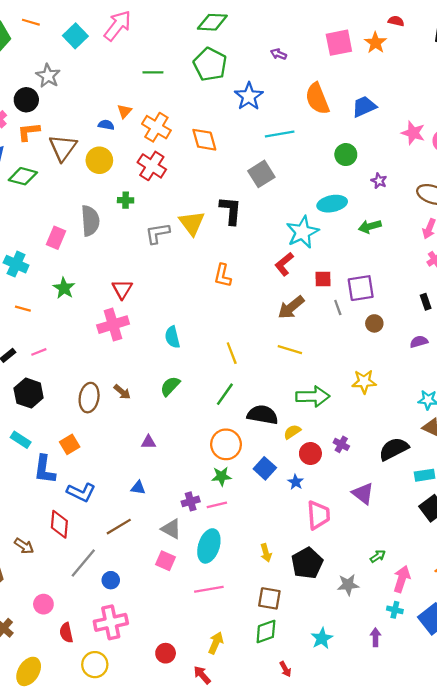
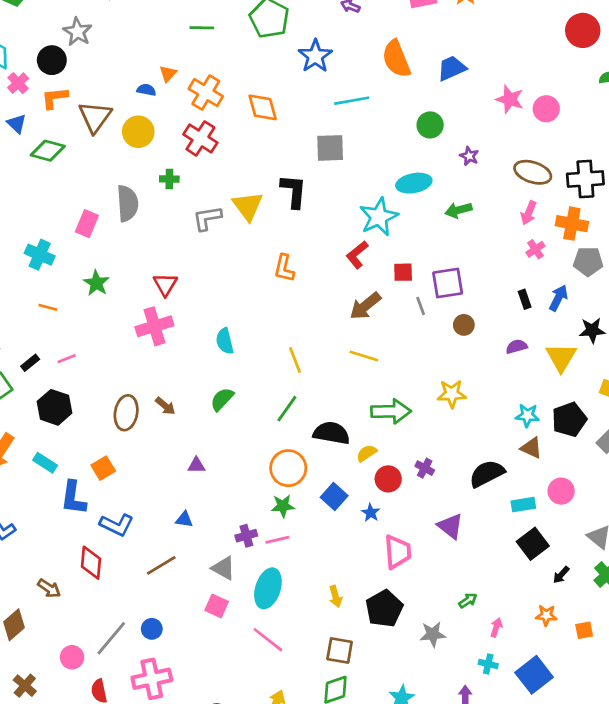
gray square: (261, 174) -> (330, 148), turned 30
gray line: (83, 563) -> (111, 638), moved
pink arrow: (402, 579) -> (496, 628), size x0.6
pink line: (209, 589) -> (268, 640), turned 48

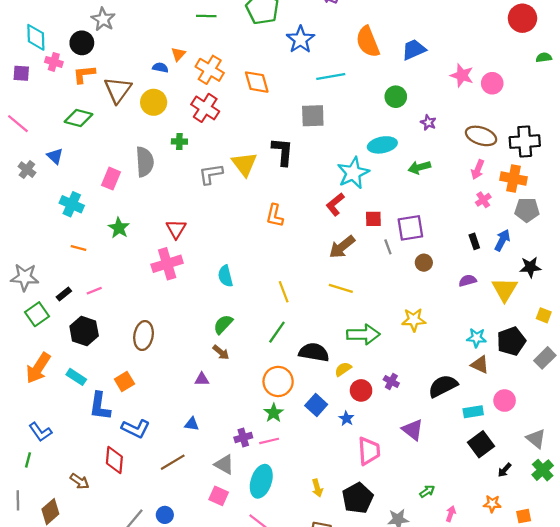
pink cross: (18, 83) -> (54, 62), turned -30
blue triangle: (17, 124) -> (55, 156), moved
brown arrow: (165, 406) -> (221, 352), moved
green star: (283, 506) -> (274, 413), turned -30

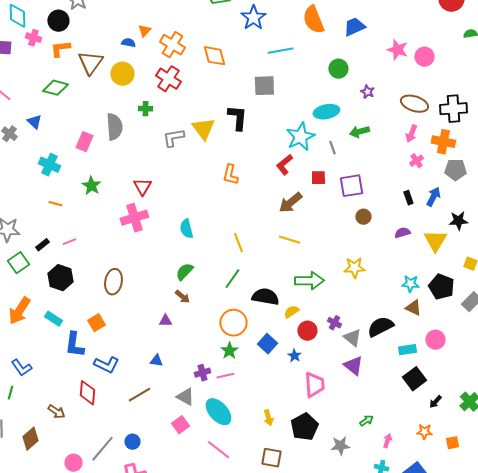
gray line: (388, 247) -> (332, 148), moved
black pentagon: (511, 341) -> (441, 287), turned -30
gray triangle: (536, 439) -> (352, 338), moved
cyan ellipse: (261, 481) -> (218, 412), turned -60
pink square: (219, 496) -> (180, 425), turned 30

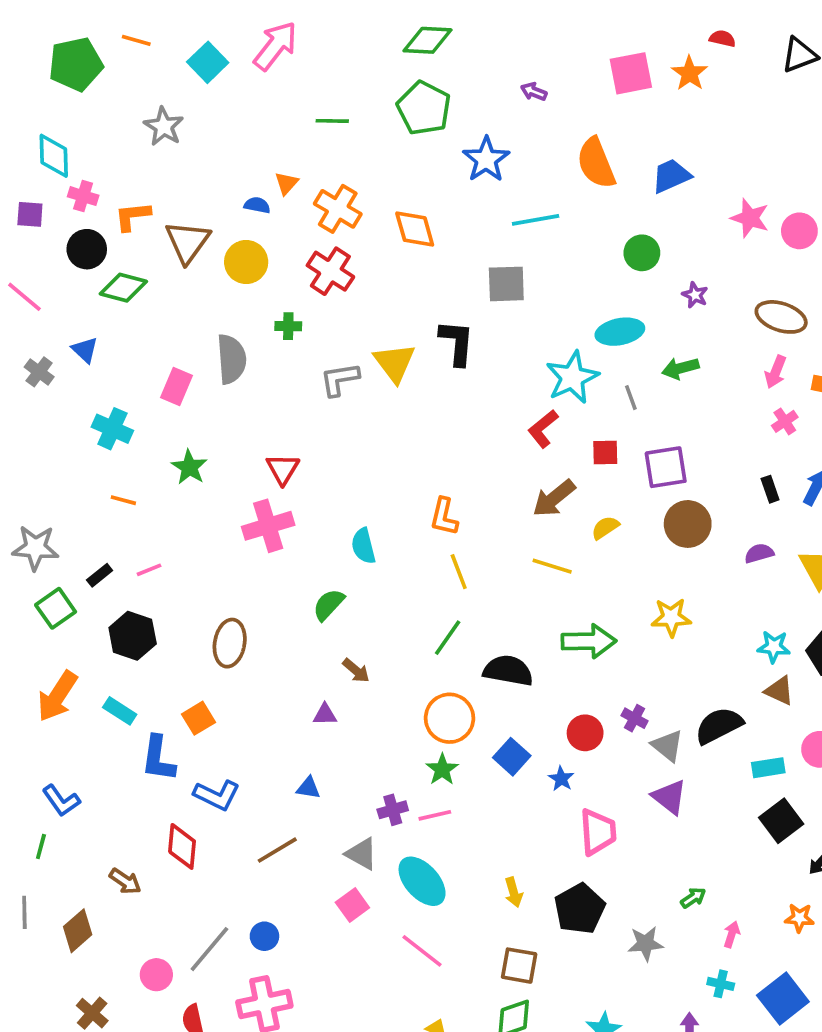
black circle: (58, 21) -> (87, 249), moved
orange L-shape: (230, 175) -> (444, 517), moved
brown circle: (363, 217) -> (688, 524), size x1.6
green semicircle: (184, 272) -> (329, 605), moved
yellow semicircle: (291, 312) -> (605, 528), moved

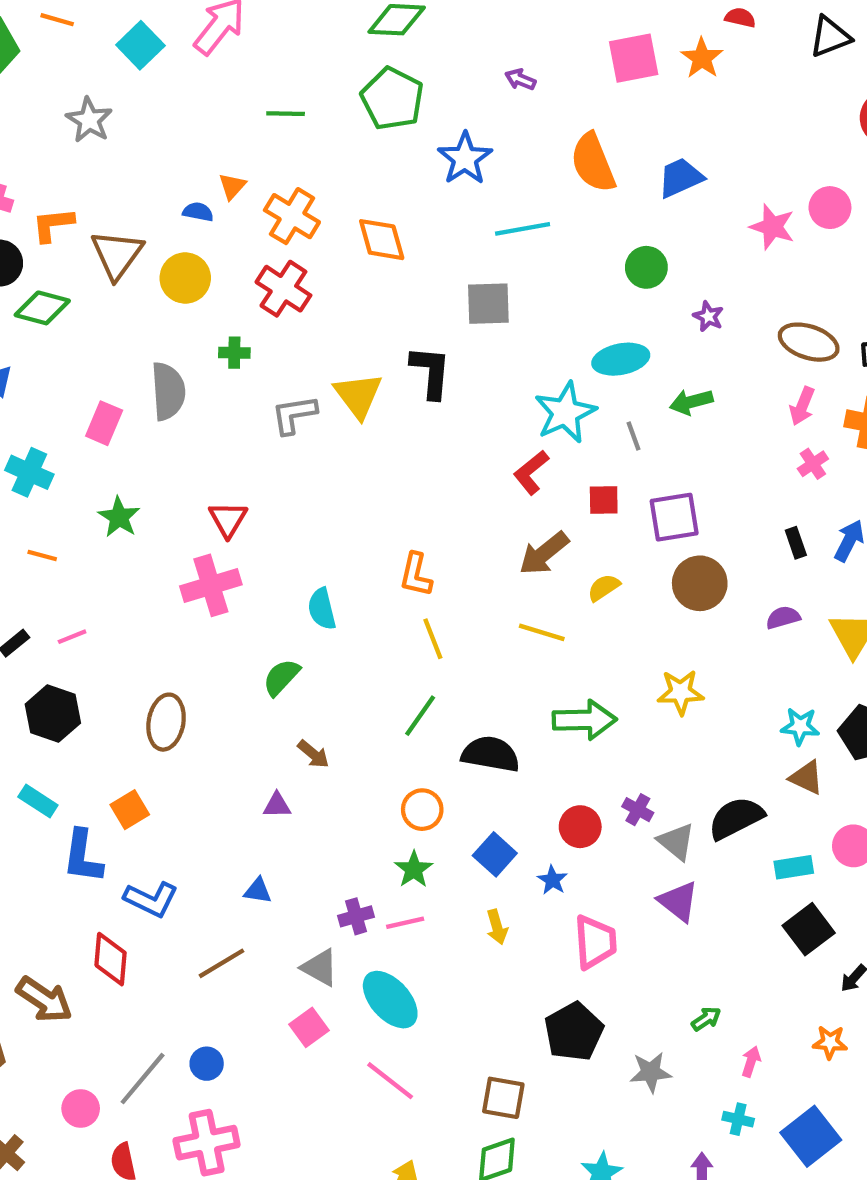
pink circle: (799, 231) -> (830, 208), moved
orange circle: (449, 718) -> (422, 810), size x0.7
brown arrow: (125, 881) -> (44, 1000), size x1.5
yellow arrow: (514, 892) -> (497, 927), moved

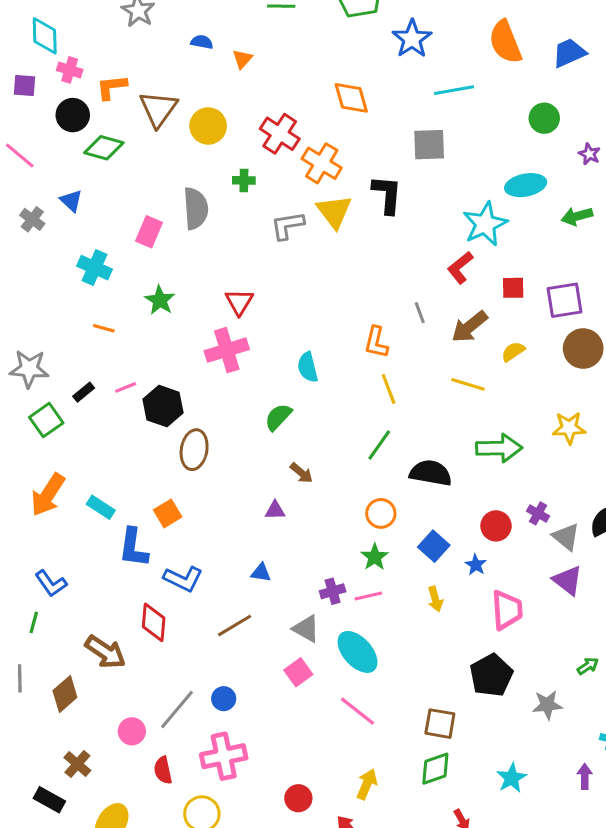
blue semicircle: (198, 212) -> (202, 42), moved
orange cross: (292, 216) -> (322, 163), moved
gray line: (634, 436) -> (420, 313), moved
black hexagon: (53, 714) -> (163, 406), moved

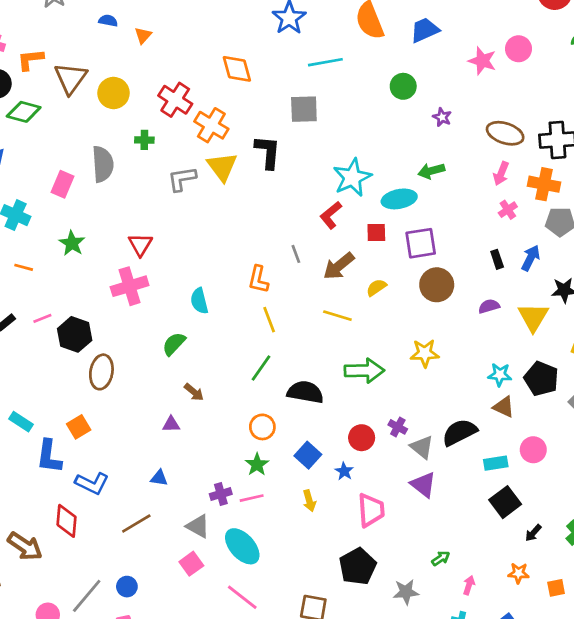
cyan ellipse: (526, 185) -> (399, 199), moved

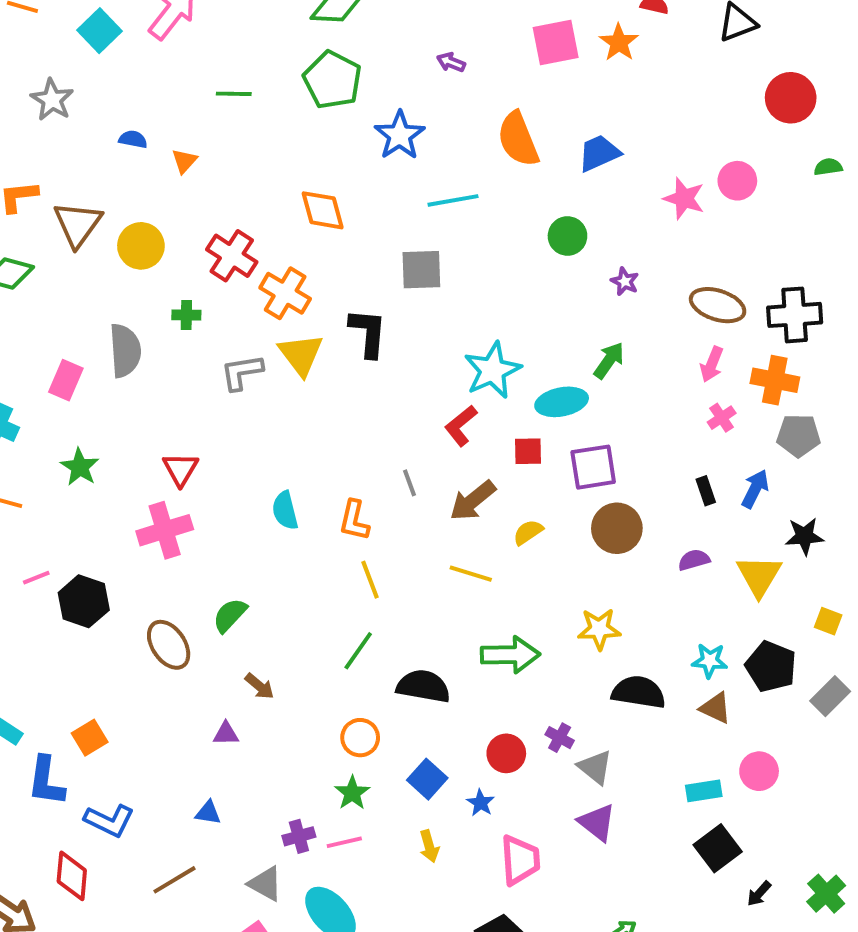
green arrow: (431, 171) -> (609, 360), turned 140
cyan semicircle: (199, 301) -> (285, 510), moved
brown ellipse: (101, 372) -> (169, 645), moved, turned -44
black semicircle: (460, 432) -> (639, 692), moved, turned 36

